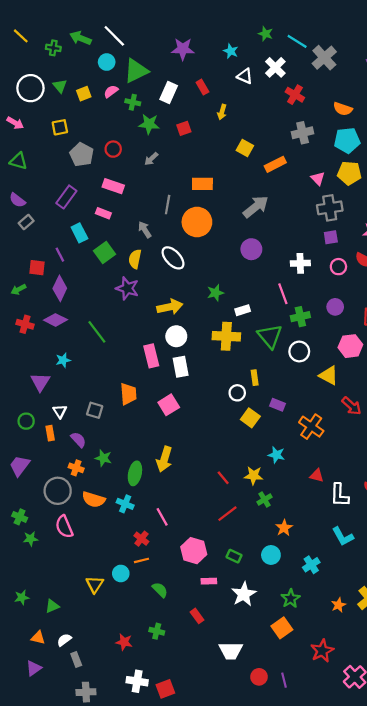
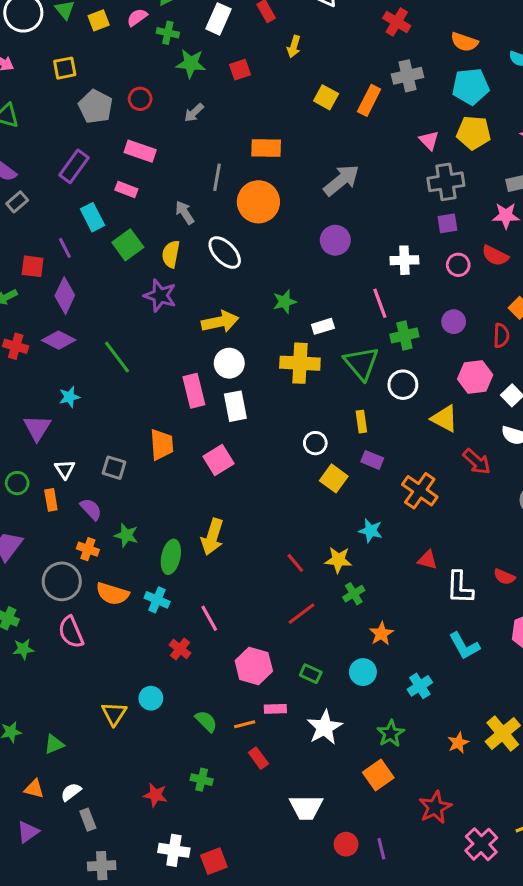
orange rectangle: (275, 164) -> (369, 100), moved, turned -36
yellow rectangle: (255, 378) -> (361, 422), moved
orange line: (141, 560) -> (245, 724), moved

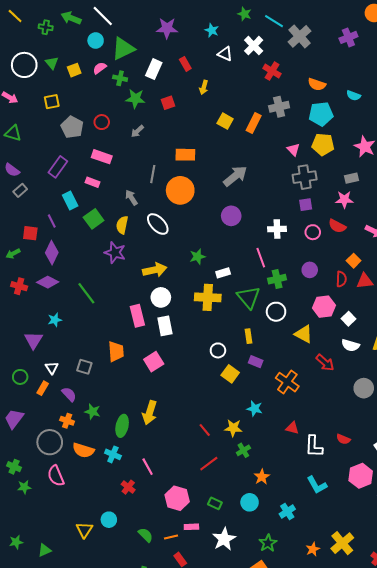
orange rectangle: (51, 500) -> (43, 388), turned 40

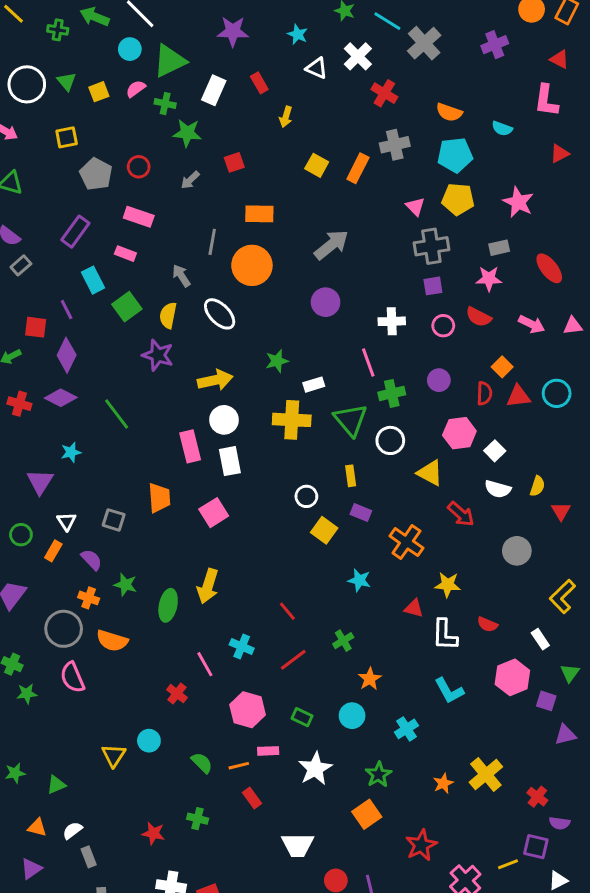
red square: (168, 103) -> (234, 162), moved
yellow star: (233, 428) -> (448, 585), moved
cyan cross: (113, 454) -> (242, 646), moved

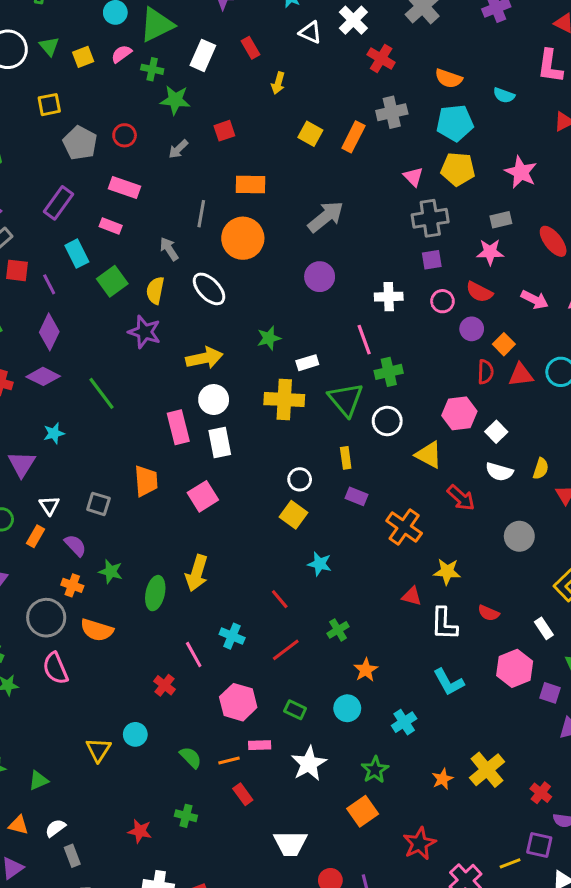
red square: (36, 327) -> (17, 270), moved
purple circle: (439, 380) -> (472, 329), moved
yellow square: (324, 530) -> (293, 515), moved
cyan star: (359, 580) -> (320, 564), moved

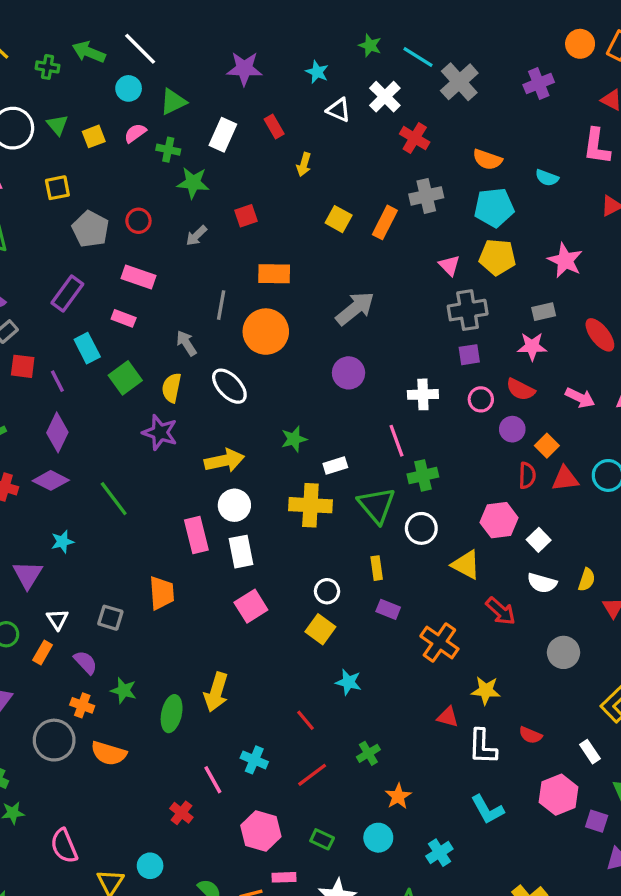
green triangle: (157, 25) -> (173, 102), size x0.7
pink square: (203, 496) -> (251, 606), moved
pink semicircle: (55, 668) -> (64, 846), moved

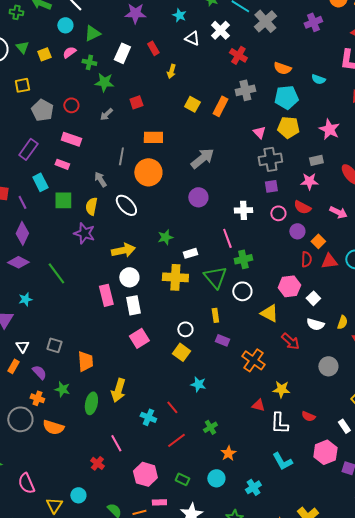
green square: (125, 378) -> (63, 200), turned 36
orange trapezoid: (162, 593) -> (85, 361), moved
cyan cross: (254, 760) -> (148, 417), moved

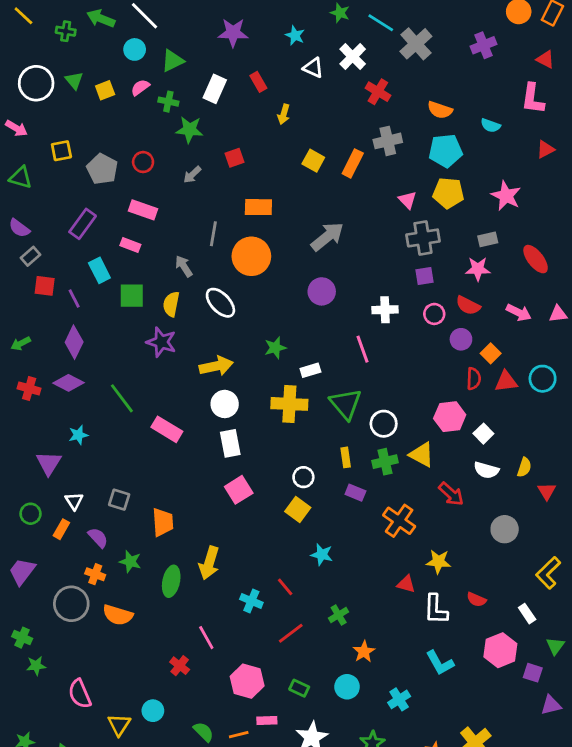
yellow square: (22, 85) -> (61, 151), moved
green cross: (243, 259) -> (385, 462), moved
pink rectangle: (106, 295) -> (167, 429), moved, turned -45

